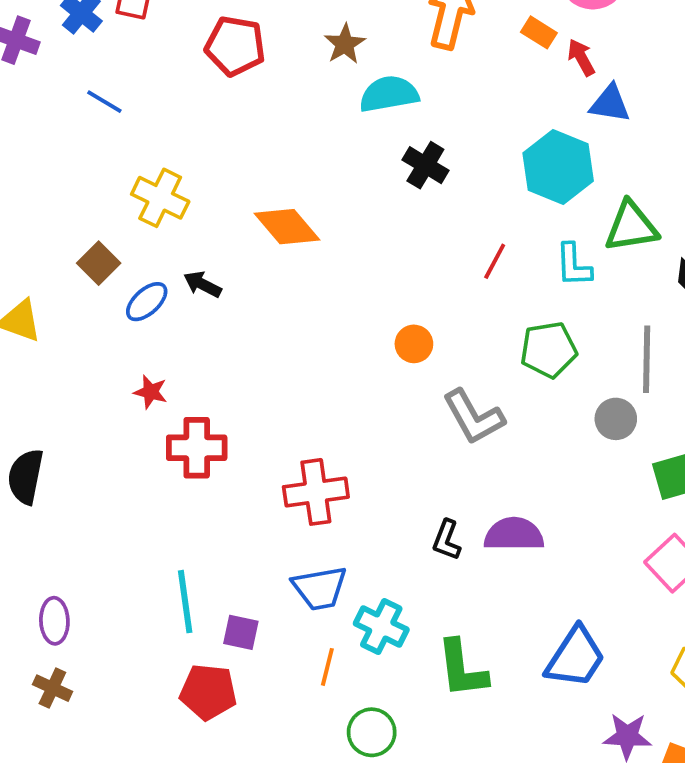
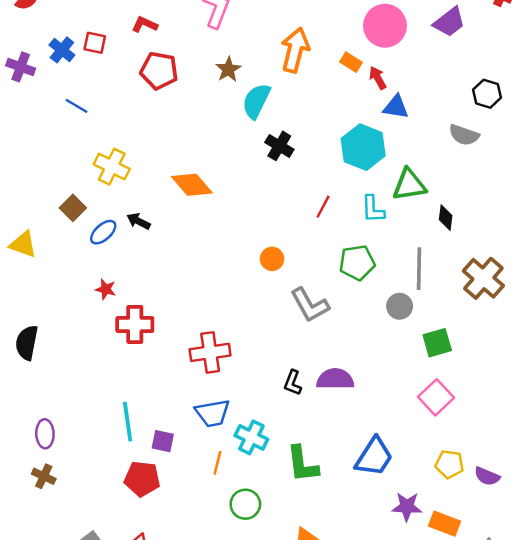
cyan semicircle: (389, 94) -> (256, 101), turned -54

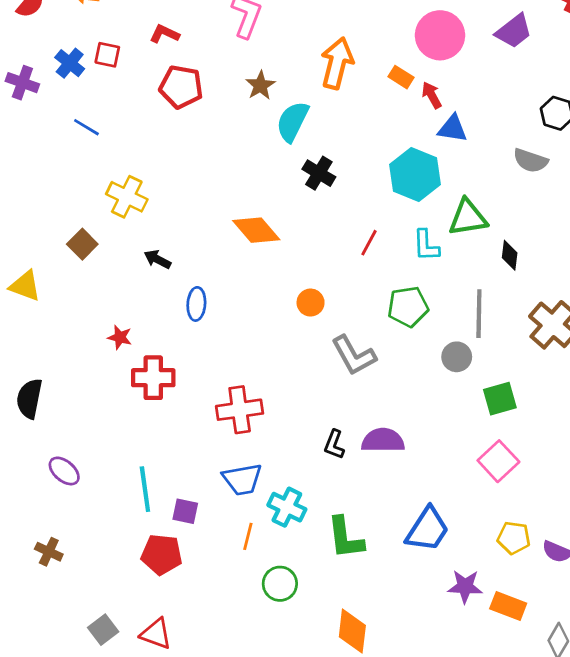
orange diamond: (192, 185) -> (256, 230), moved
blue ellipse: (103, 232) -> (196, 304), moved, turned -44
purple ellipse: (45, 434) -> (64, 471), moved, turned -48

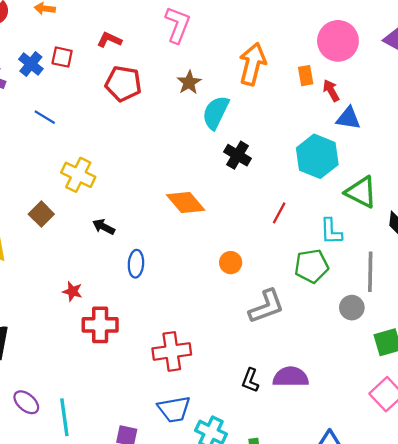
orange rectangle: (401, 77) -> (306, 76), turned 48
green triangle: (468, 218) -> (361, 192), turned 36
cyan L-shape: (426, 245) -> (331, 231), moved
gray L-shape: (354, 355) -> (266, 306), turned -81
cyan line: (145, 489) -> (64, 417), moved

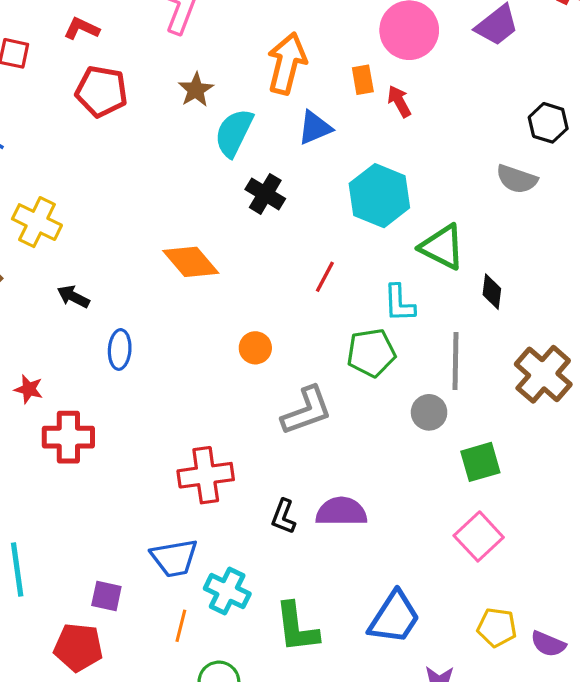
blue triangle: (348, 118) -> (315, 128), moved, turned -32
red cross: (172, 351) -> (206, 475), moved

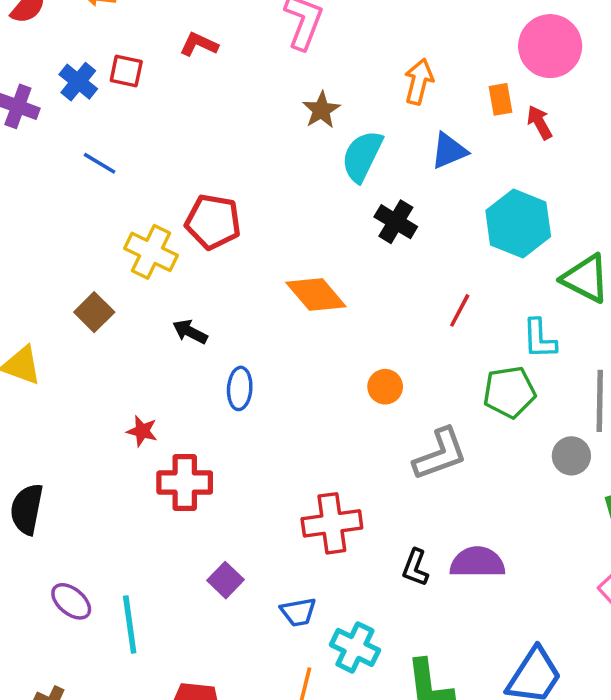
orange arrow: (287, 63) -> (419, 82), size x0.7
red pentagon: (101, 91) -> (213, 222), moved
blue trapezoid: (174, 558) -> (298, 612), size x0.7
purple square: (106, 596) -> (225, 580), moved, turned 32

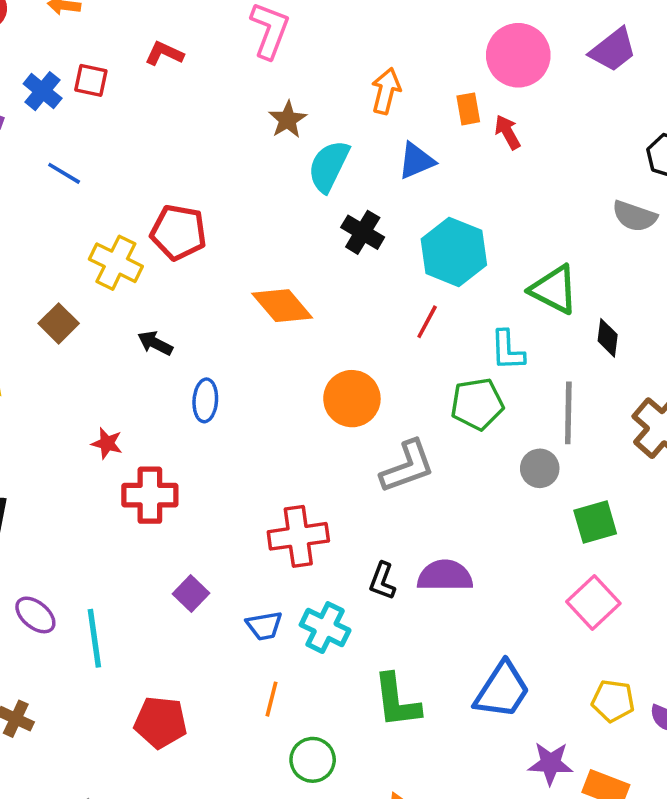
cyan hexagon: (518, 224) -> (454, 252), moved
orange circle: (385, 387) -> (352, 399), size x1.6
cyan cross: (355, 647) -> (325, 628), moved

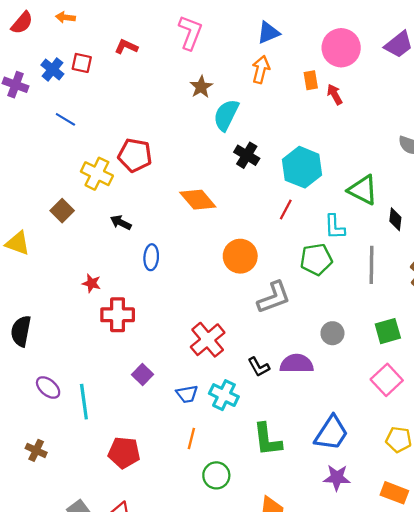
blue triangle: (416, 161) -> (268, 33), moved
gray circle: (540, 468) -> (332, 333), moved
red cross: (298, 536) -> (208, 340), turned -32
black L-shape: (382, 581) -> (259, 367), turned -50
purple star: (550, 763) -> (337, 478), moved

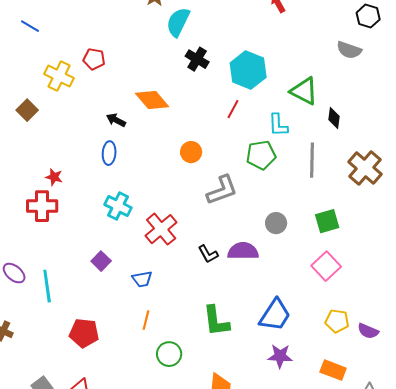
red pentagon: (135, 155) -> (94, 59), size x0.7
black arrow: (121, 223) -> (116, 120), moved
orange circle: (240, 256) -> (191, 152), size x0.7
red cross: (118, 315) -> (42, 206), moved
cyan cross: (224, 395) -> (118, 206), moved

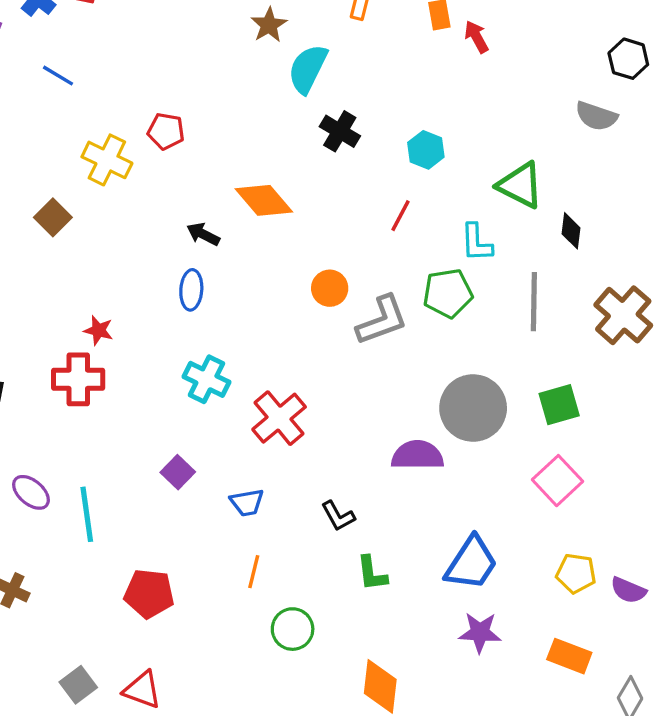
cyan hexagon: (248, 70) -> (426, 150), size x0.6
gray L-shape: (222, 190) -> (382, 320), moved
gray circle: (276, 223) -> (473, 408), size x1.8
black L-shape: (208, 254) -> (338, 516), moved
green L-shape: (216, 321) -> (372, 573), size x0.7

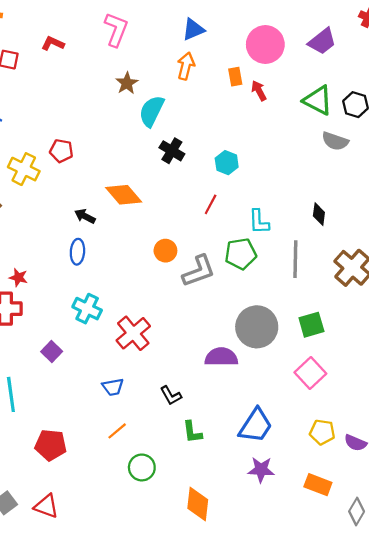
green triangle: (520, 185) -> (318, 100), moved
purple square: (178, 472) -> (52, 352), moved
orange line: (254, 572) -> (117, 431), turned 36

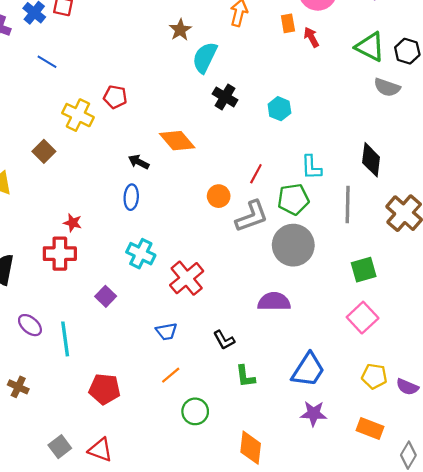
red line: (211, 204) -> (256, 174), moved
black diamond: (319, 214) -> (371, 160), size x1.5
gray circle: (257, 327) -> (293, 245), moved

